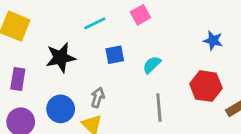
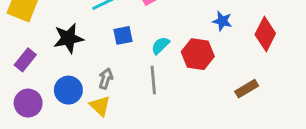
purple rectangle: (18, 79) -> (25, 60), turned 30
red hexagon: (206, 86) -> (198, 54), moved
gray line: (159, 107) -> (153, 80), moved

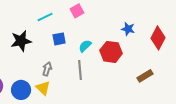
blue circle: (68, 90) -> (21, 90), moved

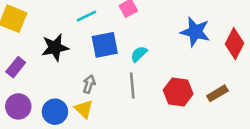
blue star: (128, 29) -> (195, 32), size x1.6
blue square: (59, 39) -> (105, 45), size x1.5
red hexagon: (111, 52) -> (178, 92), moved

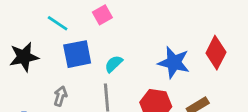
cyan line: (86, 16) -> (58, 23), turned 60
blue star: (195, 32) -> (174, 62), moved

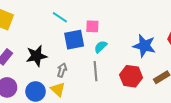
pink square: (102, 15) -> (92, 26), moved, turned 32
black star: (24, 57) -> (37, 56), moved

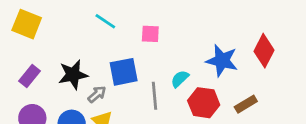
blue square: (74, 40) -> (124, 72), moved
cyan semicircle: (101, 47) -> (180, 79), moved
gray arrow: (62, 70) -> (97, 94), moved, turned 32

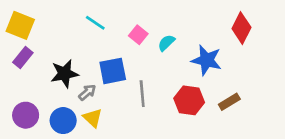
pink square: (150, 34) -> (138, 35), turned 36
red diamond: (264, 51) -> (241, 28), moved
purple rectangle: (29, 76) -> (23, 58), moved
cyan semicircle: (180, 79) -> (166, 43), moved

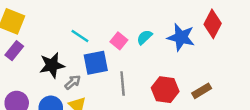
cyan line: (95, 23) -> (80, 36), moved
pink square: (138, 35) -> (119, 41), moved
blue star: (207, 60) -> (181, 37), moved

